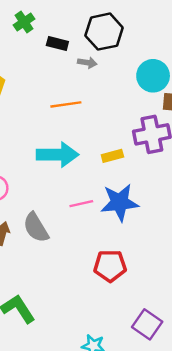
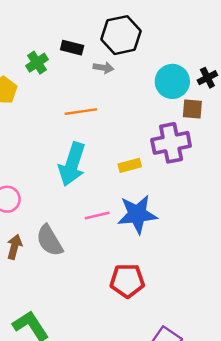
green cross: (24, 22) -> (37, 63), moved
cyan arrow: (57, 155) -> (72, 164), turned 108

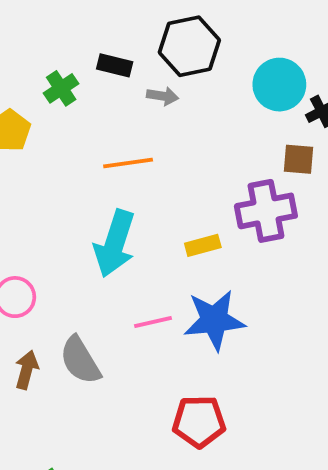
cyan circle: (172, 81) -> (279, 85), moved

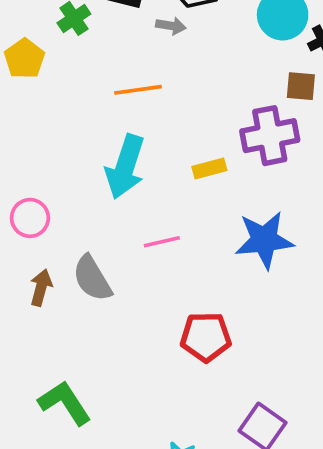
blue star: (214, 320) -> (264, 240), moved

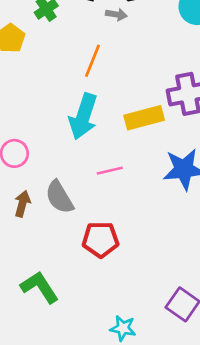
orange line: (138, 90) -> (93, 61), turned -60
yellow rectangle: (209, 169) -> (144, 118), size x1.6
red pentagon: (206, 337) -> (100, 240), moved

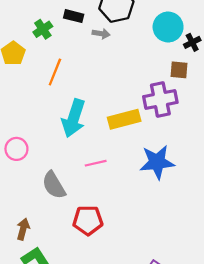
orange line: (93, 61) -> (55, 72), moved
brown arrow: (22, 204) -> (23, 229), moved

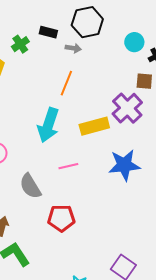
cyan circle: (168, 27) -> (134, 42), size x0.7
orange line: (55, 72) -> (66, 83), moved
purple cross: (160, 99) -> (127, 108), turned -32

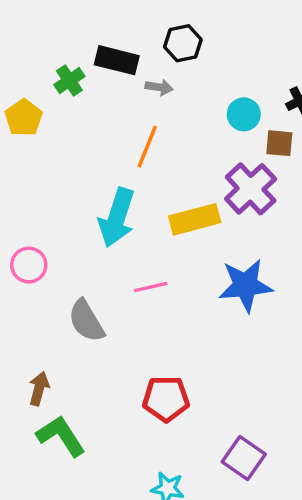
black hexagon: (87, 22) -> (183, 43), size x0.7
black rectangle: (48, 32) -> (117, 60), size x1.4
cyan circle: (134, 42) -> (244, 114), moved
red pentagon: (61, 218) -> (166, 399), moved

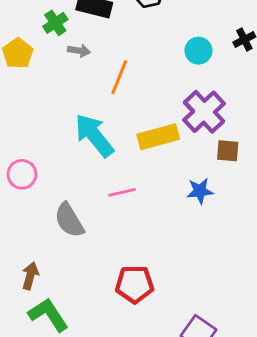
gray arrow: (159, 87) -> (79, 51), moved
brown square: (279, 143) -> (228, 151), moved
cyan arrow: (117, 218) -> (94, 135), turned 123
blue star: (245, 285) -> (200, 191), size x0.6

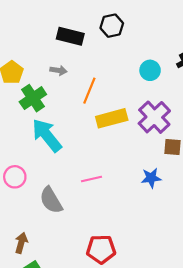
green cross: (55, 23) -> (33, 98), moved, size x1.4
cyan arrow: (94, 135) -> (47, 135), moved
yellow rectangle: (158, 137) -> (112, 118), moved
pink circle: (22, 174) -> (15, 177), moved

